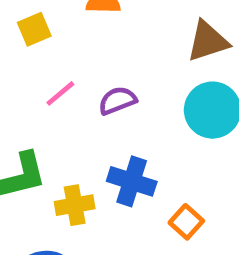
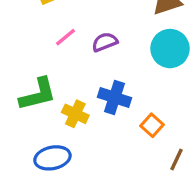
yellow cross: (75, 205) -> (75, 114), turned 35

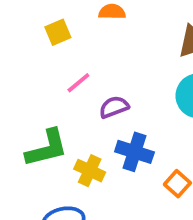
purple semicircle: (105, 42) -> (114, 107), moved

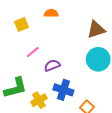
yellow cross: (90, 171) -> (39, 100), turned 35

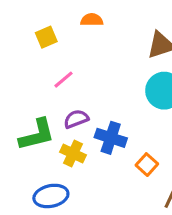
purple semicircle: (52, 65) -> (76, 119), moved
yellow cross: (39, 100) -> (73, 154), turned -35

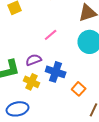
pink line: (64, 80) -> (51, 35), moved

